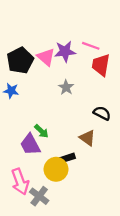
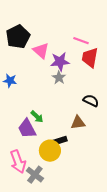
purple star: (65, 51) -> (60, 62), moved
black pentagon: (20, 60) -> (18, 37), moved
brown triangle: (87, 138) -> (78, 123), turned -42

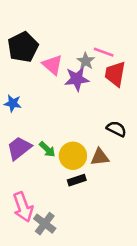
gray star: (59, 78) -> (86, 61), moved
purple trapezoid: (27, 129) -> (19, 148), moved, turned 80
yellow circle: (50, 151) -> (73, 156), moved

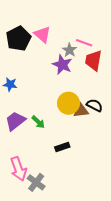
pink triangle: (52, 65) -> (42, 34), moved
purple star: (77, 79) -> (62, 65), turned 30
yellow circle: (73, 156) -> (68, 103), moved
brown triangle: (100, 157) -> (81, 111), moved

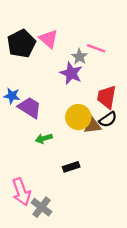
red trapezoid: (93, 60) -> (107, 97), moved
black semicircle: (95, 105) -> (108, 119), turned 119
purple trapezoid: (15, 121) -> (30, 108), moved, turned 70
green arrow: (38, 122) -> (44, 138), turned 120

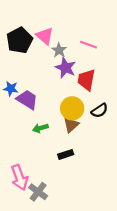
gray star: (79, 57) -> (59, 50), moved
red trapezoid: (107, 97) -> (86, 80), moved
brown triangle: (92, 125) -> (71, 125), moved, turned -35

